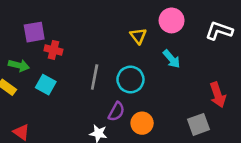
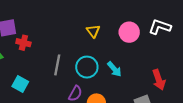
pink circle: (172, 20) -> (129, 32), moved
cyan arrow: (172, 59) -> (114, 69), moved
cyan square: (46, 85) -> (20, 84), moved

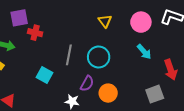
cyan arrow: (114, 69) -> (144, 52), moved
cyan square: (20, 84) -> (45, 75), moved

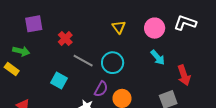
red cross: (35, 33) -> (65, 39), moved, turned 32
gray line: (69, 55) -> (83, 61), turned -72

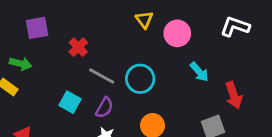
yellow triangle: (119, 27) -> (144, 20), moved
pink circle: (155, 28) -> (177, 33), moved
purple semicircle: (101, 89) -> (104, 108), moved

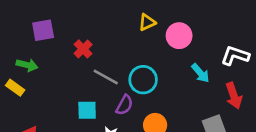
yellow triangle: (144, 20) -> (147, 22), turned 42
white L-shape: (235, 27) -> (235, 56), moved
cyan square: (70, 102) -> (87, 110), moved, turned -30
purple semicircle: (104, 108) -> (124, 105), moved

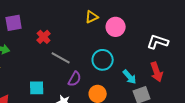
cyan arrow: (200, 73) -> (130, 77), moved
cyan circle: (143, 80) -> (103, 60), moved
cyan square: (87, 110) -> (37, 88), moved

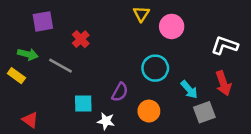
yellow triangle: (92, 17) -> (141, 14), turned -32
gray line: (61, 58) -> (61, 66), moved
cyan square: (37, 88) -> (83, 103), moved

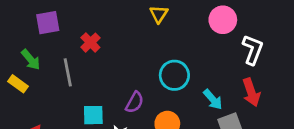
pink circle: (172, 26) -> (223, 20), moved
white L-shape: (225, 45) -> (253, 50), turned 92
green arrow: (28, 54) -> (31, 60), turned 36
gray line: (61, 66) -> (68, 72), turned 50

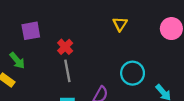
gray line: (68, 72) -> (67, 71), moved

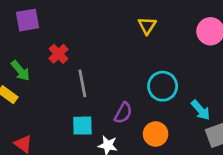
purple square: (31, 31) -> (28, 20), moved
red cross: (65, 47) -> (58, 54), moved

